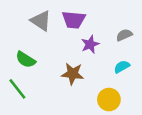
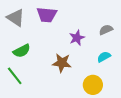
purple trapezoid: (74, 20) -> (47, 15), moved
gray triangle: (41, 21) -> (16, 18), moved
green semicircle: (26, 60) -> (22, 51), turned -60

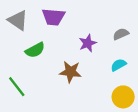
green semicircle: (22, 51) -> (35, 50), moved
yellow circle: (93, 85) -> (123, 97), moved

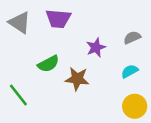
green semicircle: (35, 50) -> (48, 64), moved

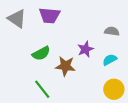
gray semicircle: (132, 37) -> (112, 31), turned 32
purple star: (96, 47) -> (85, 49), moved
green line: (18, 95) -> (42, 89), moved

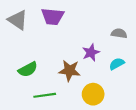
green semicircle: (41, 53) -> (28, 69), moved
green line: (42, 89) -> (45, 95), turned -60
yellow circle: (114, 89) -> (93, 94), moved

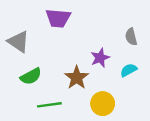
gray triangle: (18, 20) -> (18, 42), moved
gray semicircle: (119, 33) -> (131, 37), turned -112
brown star: (69, 71) -> (77, 78), turned 30

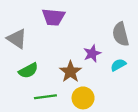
gray semicircle: (131, 37) -> (121, 34), size x1.5
yellow circle: (103, 104) -> (83, 98), moved

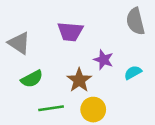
purple trapezoid: (53, 17) -> (70, 32), moved
gray semicircle: (121, 34) -> (135, 21), moved
purple star: (92, 53) -> (103, 60), turned -30

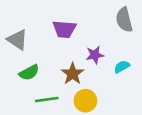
purple star: (103, 60) -> (95, 55), turned -30

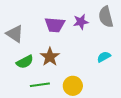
purple star: (95, 55) -> (81, 22), moved
brown star: (73, 74) -> (50, 57), moved

